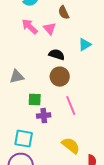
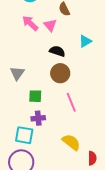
gray triangle: (17, 77) -> (17, 73), turned -42
purple cross: (44, 116) -> (38, 118), moved

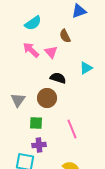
brown circle: (60, 73) -> (47, 98), moved

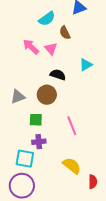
cyan semicircle: (33, 23) -> (47, 19), moved
gray triangle: (18, 100) -> (18, 97), turned 35

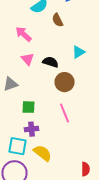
pink triangle: (51, 49) -> (28, 59), moved
brown circle: (47, 95) -> (64, 82), moved
yellow semicircle: (72, 166) -> (42, 153), moved

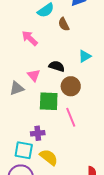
pink triangle: (28, 59) -> (34, 75), moved
green square: (28, 107) -> (49, 101), moved, size x1.5

